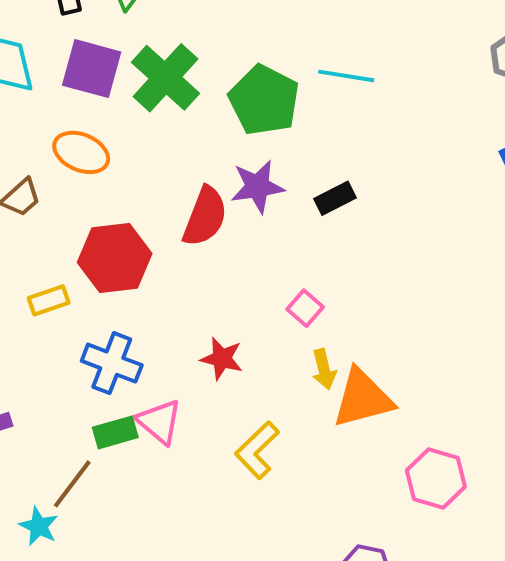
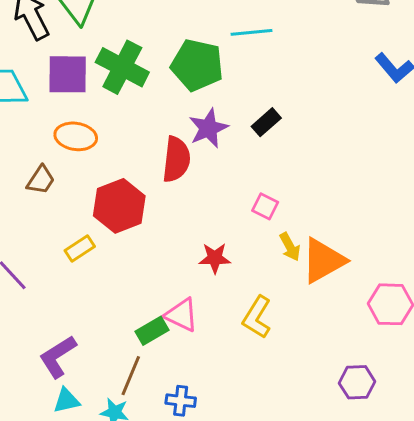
blue cross: (112, 363) -> (181, 401), moved, size x0.7

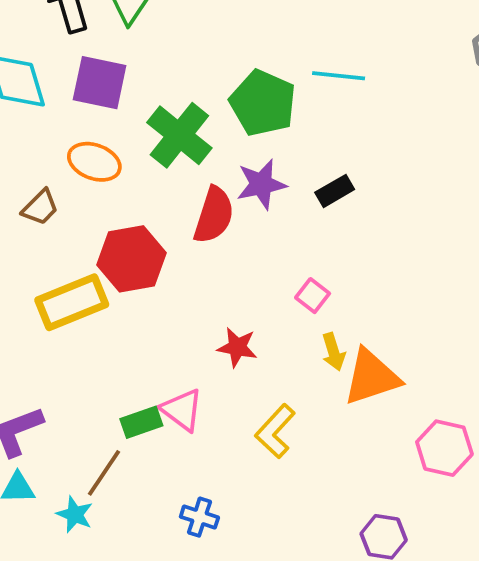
green cross: (122, 67) -> (179, 135), moved
yellow rectangle: (80, 249) -> (72, 302), size x1.8
blue cross: (181, 401) -> (199, 517), moved

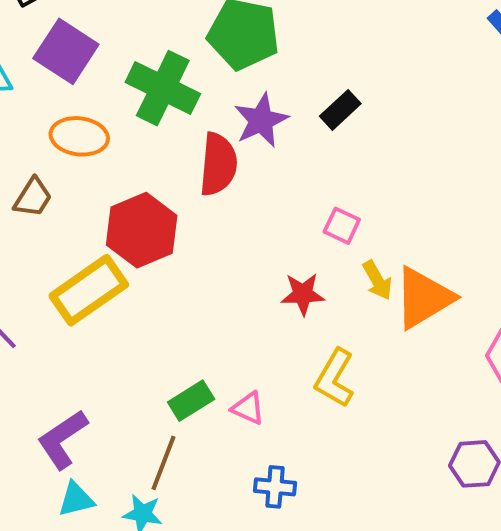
purple square: (100, 83) -> (66, 51), turned 34
red star: (237, 347) -> (303, 294), moved
pink triangle: (182, 410) -> (248, 408), moved, size x0.7

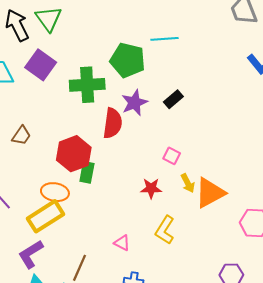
green cross: (163, 88) -> (87, 85), turned -32
orange ellipse: (79, 136) -> (55, 192), moved
yellow rectangle: (89, 290) -> (46, 216), moved
green rectangle: (191, 401) -> (87, 172), moved, turned -50

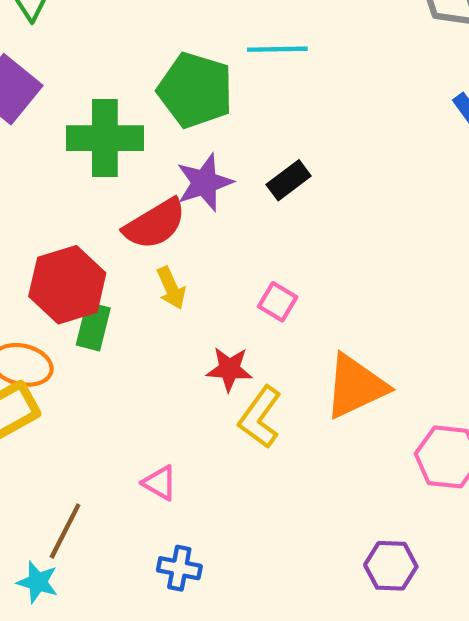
red semicircle: (113, 123) -> (155, 224), turned 48
yellow arrow: (188, 183) -> (171, 288), moved
yellow L-shape: (165, 230) -> (260, 417), moved

